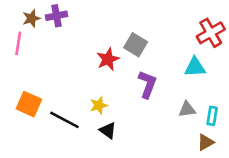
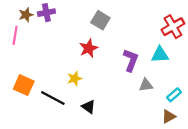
gray square: (136, 45) -> (100, 20), moved
purple L-shape: (147, 84) -> (131, 60), moved
yellow star: (99, 105) -> (75, 79), moved
gray triangle: (187, 109) -> (146, 85), moved
cyan rectangle: (212, 116) -> (174, 95), turned 40

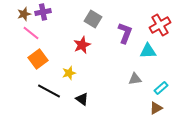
pink line: (15, 35) -> (31, 33), moved, turned -60
purple L-shape: (131, 60) -> (125, 33), moved
orange square: (24, 85) -> (38, 59), moved, turned 30

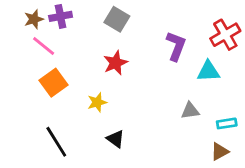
gray square: (93, 19) -> (117, 19), moved
cyan rectangle: (161, 88) -> (227, 123), turned 32
black line: (49, 91) -> (56, 142), moved, turned 30

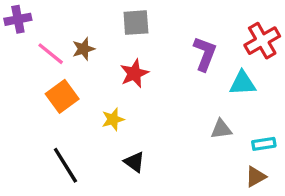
purple cross: (61, 16) -> (18, 19), moved
brown star: (34, 19) -> (83, 49), moved
gray square: (117, 19) -> (136, 23), turned -35

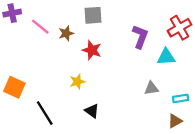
brown star: (83, 49) -> (66, 33), moved
pink line: (51, 54) -> (40, 27), moved
red star: (134, 73) -> (92, 50), turned -30
orange square: (62, 96) -> (14, 87), moved, turned -30

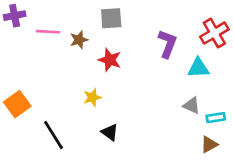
pink line: (40, 27) -> (48, 32), turned -36
orange square: (14, 87) -> (17, 104), turned 30
gray triangle: (151, 88) -> (192, 105), moved, turned 32

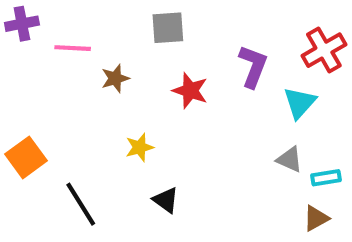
brown star: (79, 40) -> (115, 78), moved
red star: (110, 60) -> (190, 91), moved
cyan triangle: (198, 68) -> (300, 103), turned -45

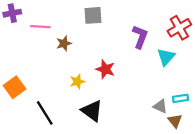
red star: (190, 91) -> (105, 69), moved
gray triangle: (290, 160) -> (160, 106), moved
black triangle: (166, 200) -> (92, 111), size x1.5
brown triangle: (316, 218) -> (175, 121), turned -40

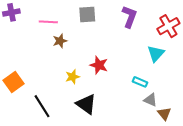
pink line: (40, 27) -> (48, 22), moved
purple L-shape: (140, 37) -> (129, 17), moved
cyan rectangle: (180, 98) -> (140, 82), moved, turned 32

